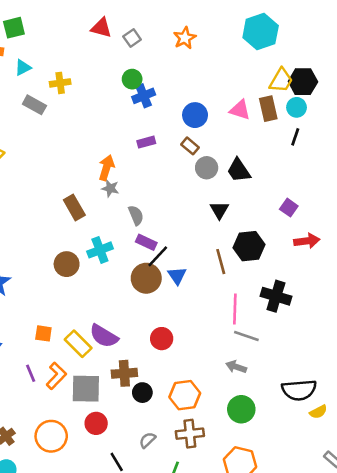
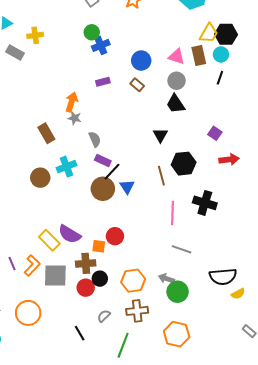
gray circle: (207, 168) -> (177, 81), moved
orange square: (43, 333) -> (99, 246), moved
gray line: (246, 336) -> (182, 249), moved
gray arrow: (236, 367) -> (166, 279), moved
red circle: (96, 423) -> (86, 288), moved

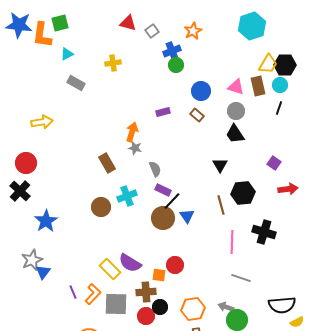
green circle: (92, 32) -> (176, 65), moved
yellow cross: (35, 35) -> (113, 63), moved
blue cross: (101, 45) -> (172, 51), moved

